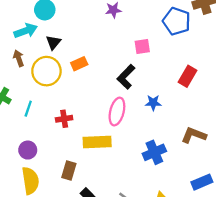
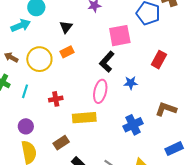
black triangle: (53, 42) -> (66, 27), moved
pink square: (142, 46) -> (120, 36), size x1.6
brown arrow: (19, 58) -> (11, 57), moved, turned -40
brown rectangle: (69, 171) -> (61, 143), turned 42

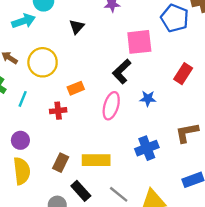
orange rectangle: (67, 52) -> (76, 88), moved
brown L-shape: (166, 109) -> (187, 133), turned -35
yellow rectangle: (84, 118) -> (96, 160), moved
brown rectangle: (61, 143) -> (61, 163), turned -35

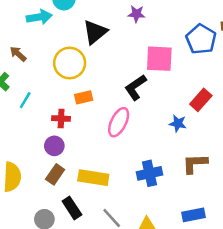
black triangle: (77, 27) -> (95, 32), size x1.5
yellow circle: (43, 62) -> (70, 63), moved
blue star: (148, 99) -> (178, 123), moved
purple circle: (20, 140) -> (54, 146), moved

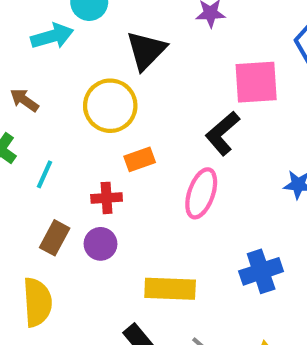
brown rectangle: (55, 174) -> (55, 238), moved

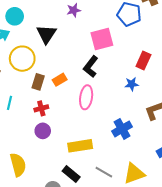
yellow circle: (110, 106) -> (22, 59), moved
orange rectangle: (140, 159) -> (60, 80), moved
brown rectangle: (55, 238) -> (38, 82), moved

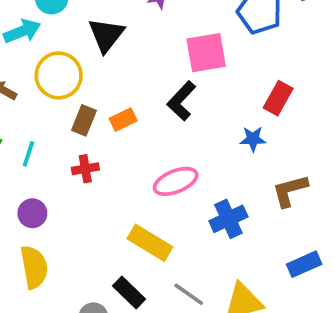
pink ellipse: (86, 97) -> (176, 181), moved, turned 55
purple circle: (43, 131) -> (32, 213), moved
yellow rectangle: (80, 146) -> (150, 243), turned 35

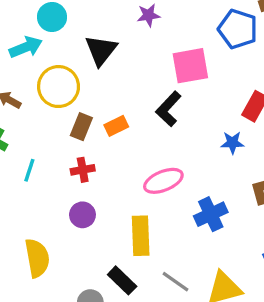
cyan line: (28, 154) -> (29, 170), moved
purple circle: (32, 213) -> (82, 215), moved
yellow rectangle: (150, 243) -> (141, 236), turned 57

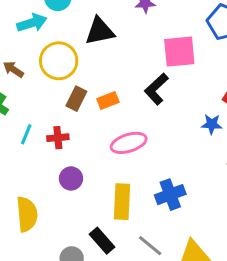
black triangle: (101, 50) -> (100, 31), turned 36
red cross: (83, 170) -> (58, 138), moved
pink ellipse: (163, 181) -> (129, 143), moved
blue cross: (211, 214) -> (170, 195), moved

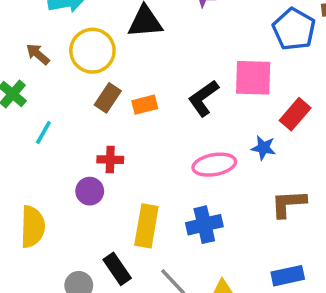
pink square: (179, 52) -> (253, 78), moved
red cross: (58, 138) -> (110, 160), moved
pink ellipse: (129, 143) -> (214, 165), moved

